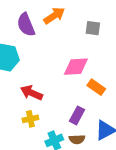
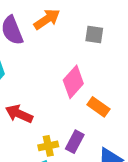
pink diamond: (76, 67) -> (73, 82), turned -45
yellow cross: (30, 119) -> (48, 146), moved

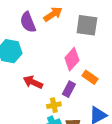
gray square: (94, 35) -> (87, 25), size x1.6
purple rectangle: (75, 142) -> (69, 89), moved

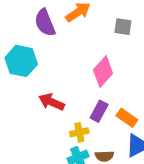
gray square: (87, 25) -> (123, 27), size x0.6
orange rectangle: (90, 77) -> (127, 118), moved

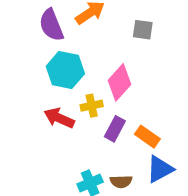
cyan hexagon: (21, 61) -> (65, 70), moved
yellow cross: (79, 132) -> (92, 106), moved

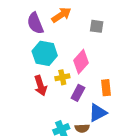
red arrow: (59, 118) -> (40, 86), turned -132
orange rectangle: (147, 137) -> (106, 88), moved, turned 49
blue triangle: (160, 169) -> (98, 113), moved

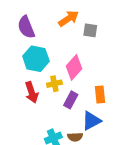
orange arrow: (61, 15) -> (69, 18), moved

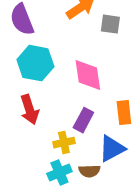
pink diamond: (74, 67) -> (88, 75), turned -50
yellow cross: (54, 84) -> (64, 143), moved

